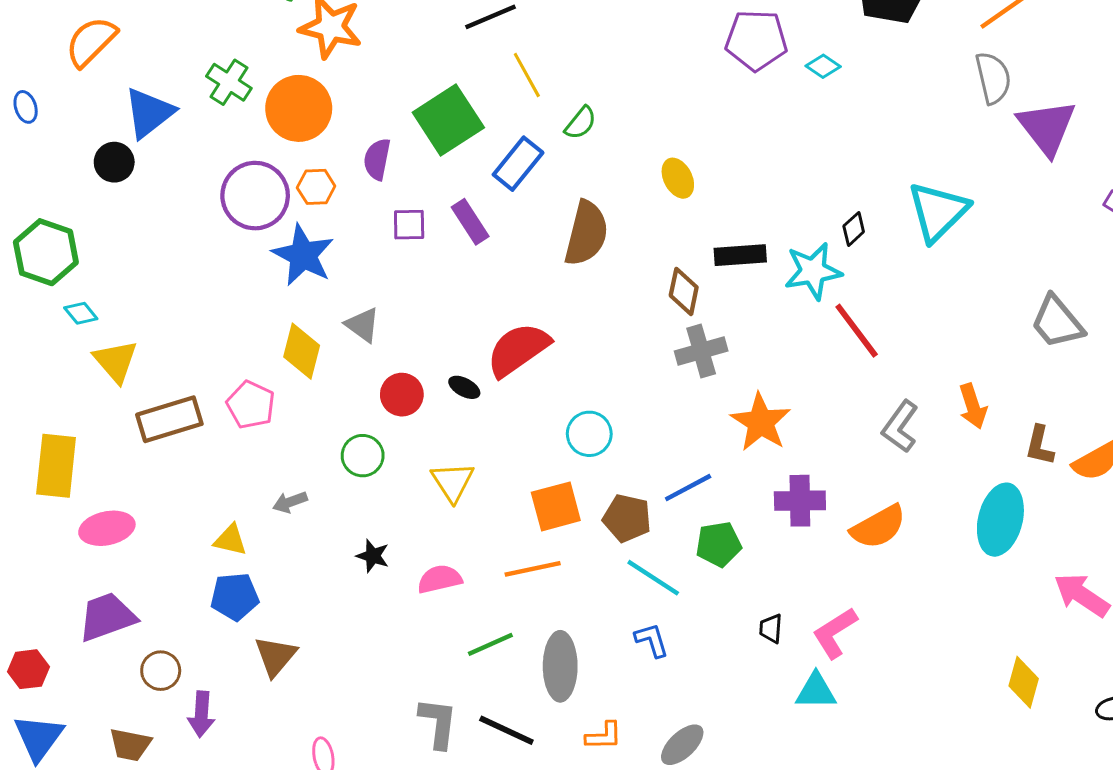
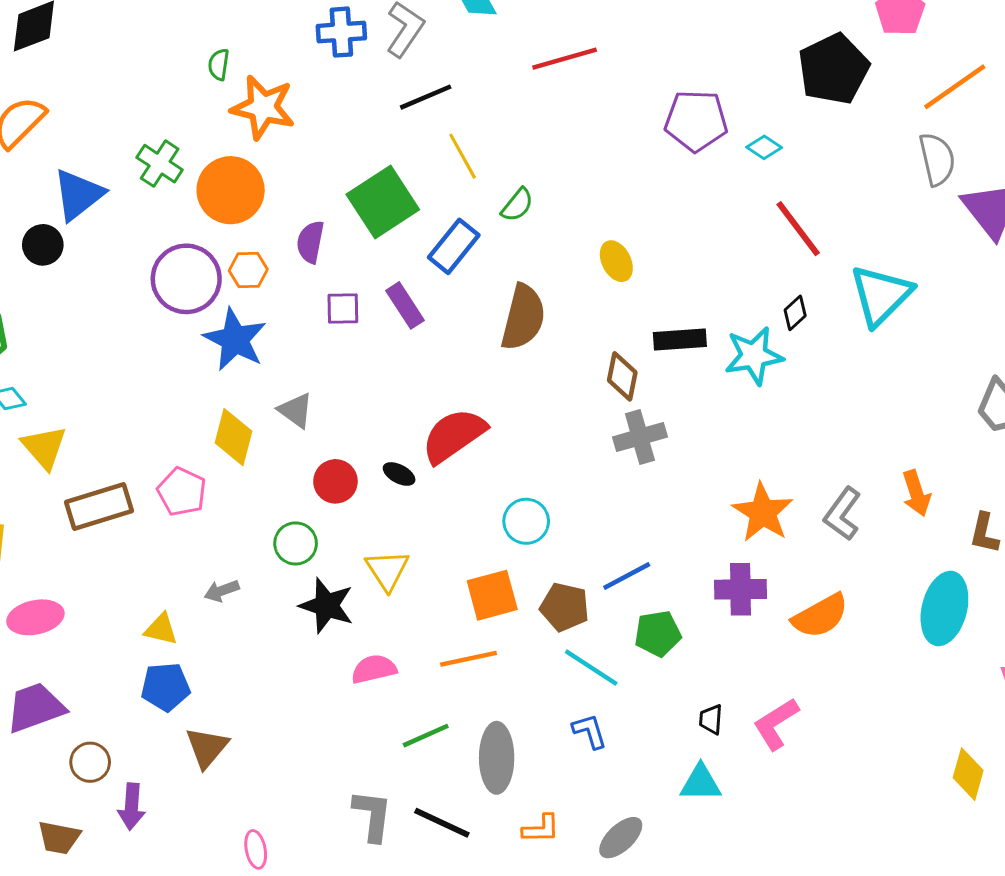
red line: (857, 331) -> (798, 229), moved
orange star: (761, 422) -> (763, 512), moved
black star: (373, 556) -> (327, 606), moved, size x1.6
cyan triangle: (816, 691) -> (701, 783), moved

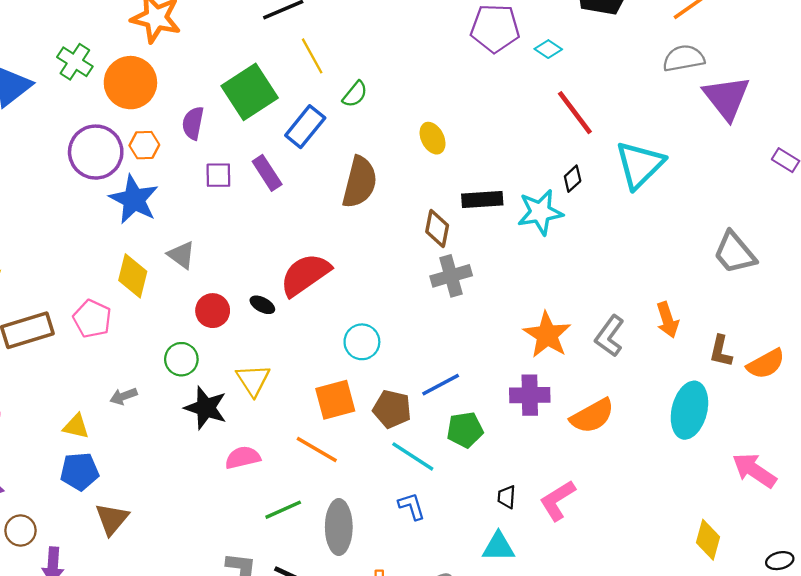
gray semicircle: (937, 159) -> (684, 58), turned -87
orange line: (469, 659) -> (317, 449), turned 42

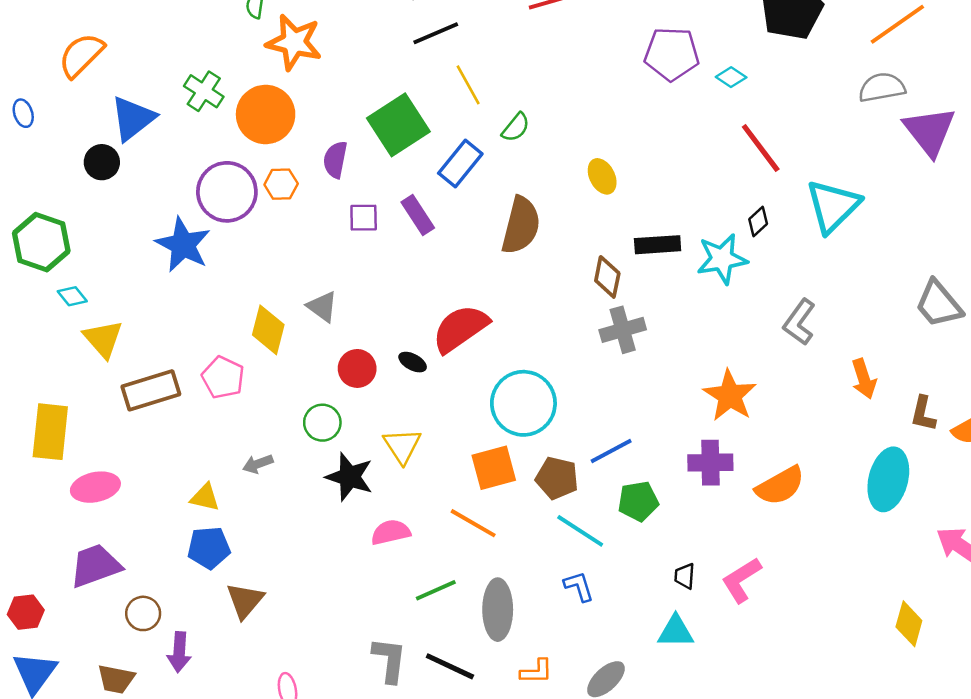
blue star: (134, 199) -> (183, 245), moved
gray L-shape: (610, 336) -> (799, 322), moved
cyan circle: (362, 342) -> (523, 403), size x1.6

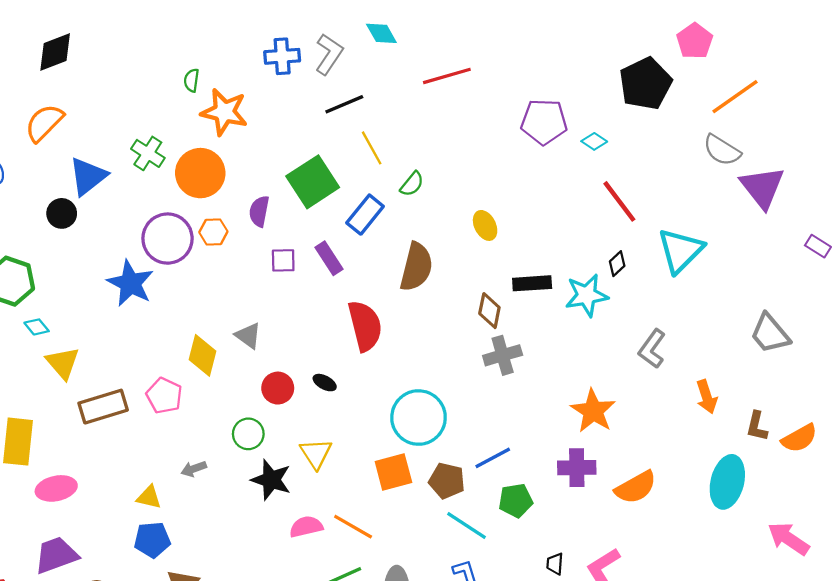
gray semicircle: (882, 87) -> (722, 150), turned -138
red semicircle: (460, 329) -> (365, 326), moved, turned 111
orange line: (473, 523) -> (353, 527), moved

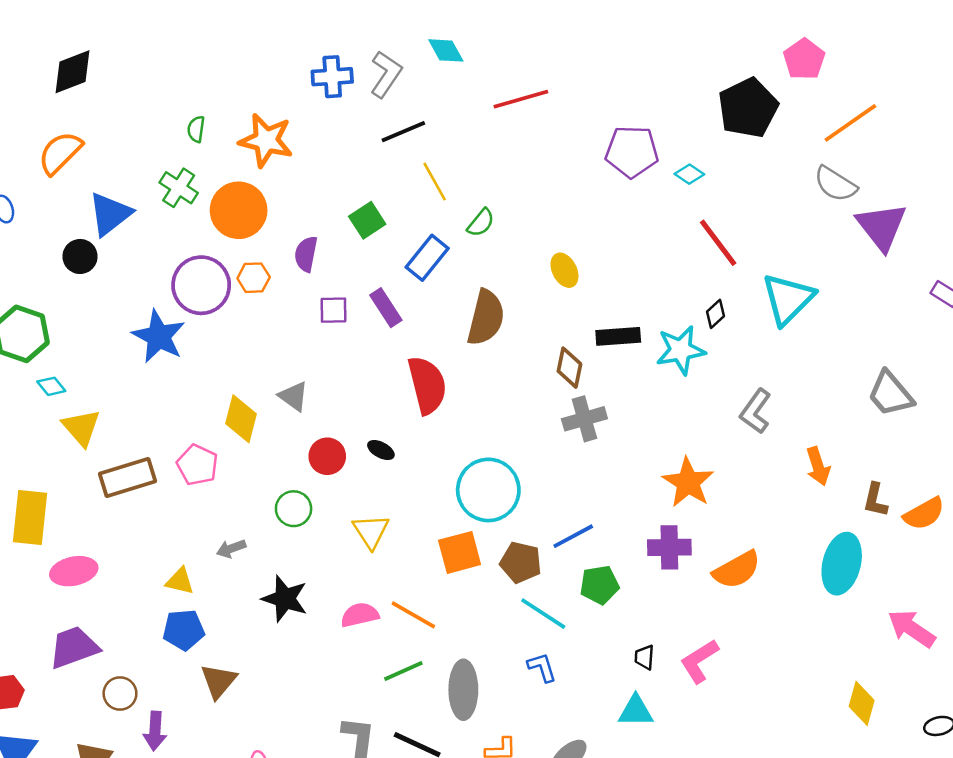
green semicircle: (192, 80) -> (196, 129), moved
green square: (313, 182) -> (367, 220), size x0.6
black star: (271, 480) -> (285, 599), moved

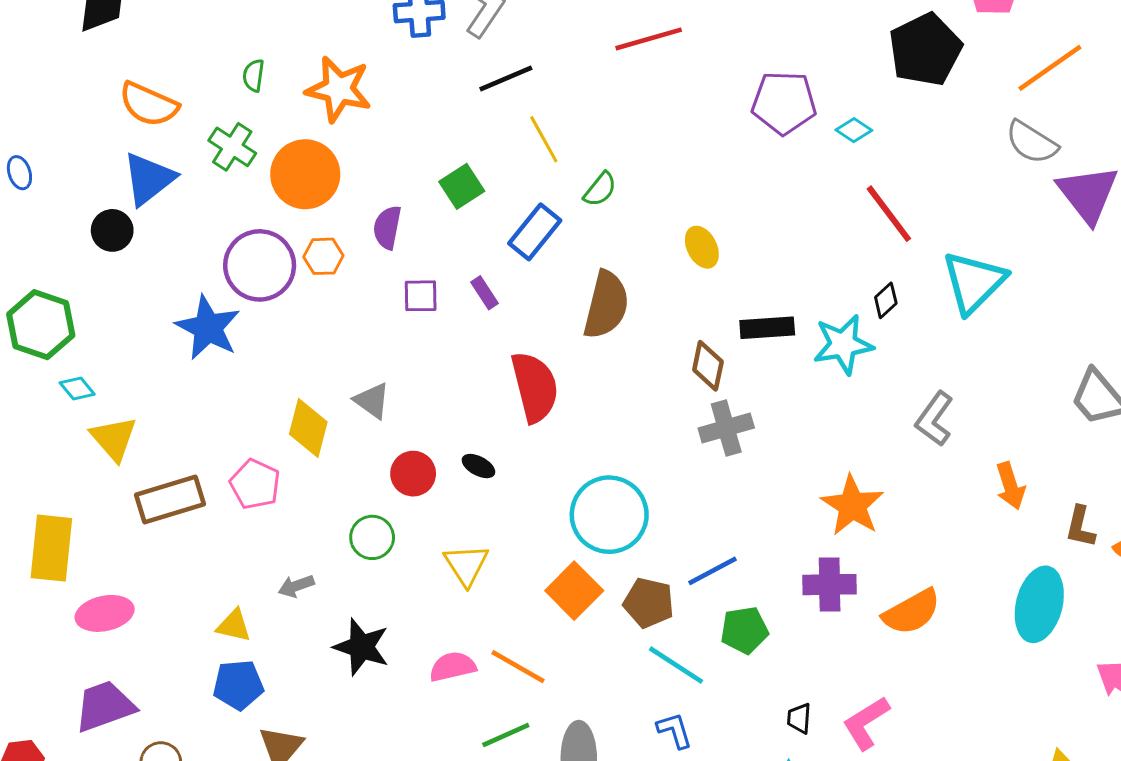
orange semicircle: (60, 153) -> (149, 104), moved, turned -111
purple rectangle: (386, 308) -> (485, 293), size x0.7
orange square: (460, 552) -> (574, 591), turned -30

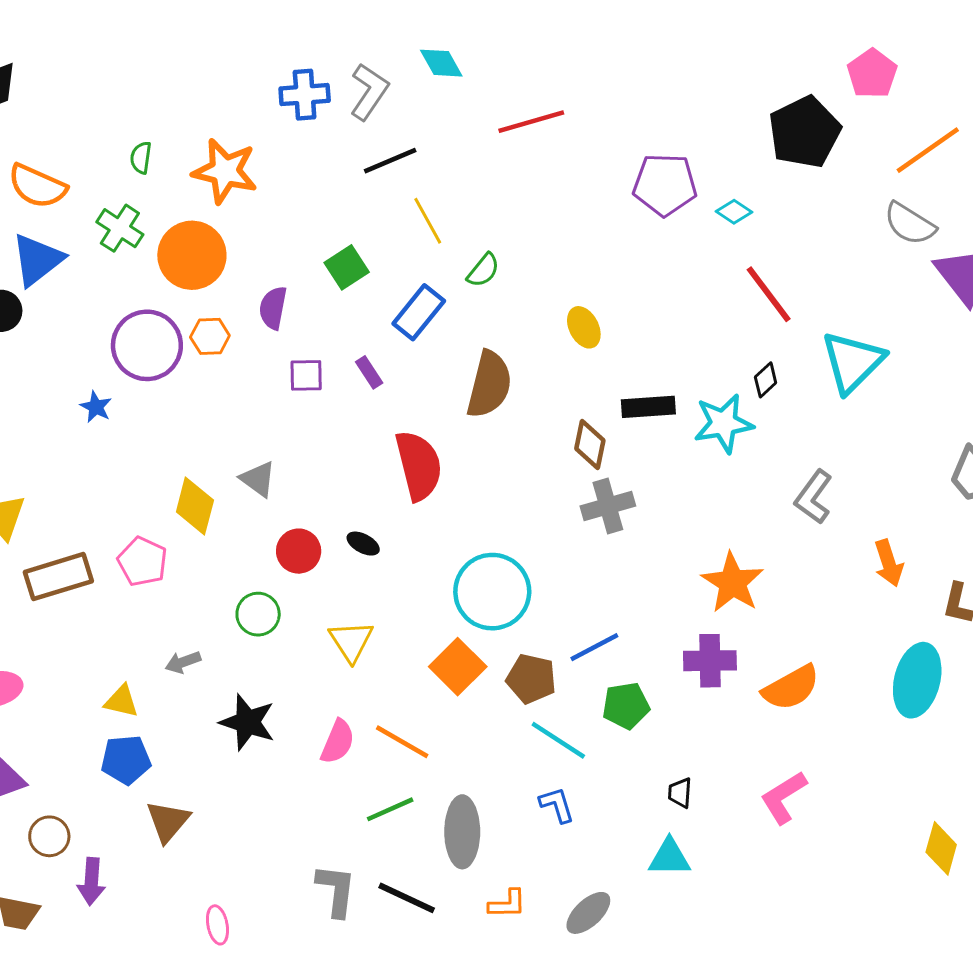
blue star: (208, 328) -> (96, 407), size x0.5
pink semicircle: (453, 667) -> (338, 742), turned 126
pink L-shape: (866, 723) -> (784, 797), moved

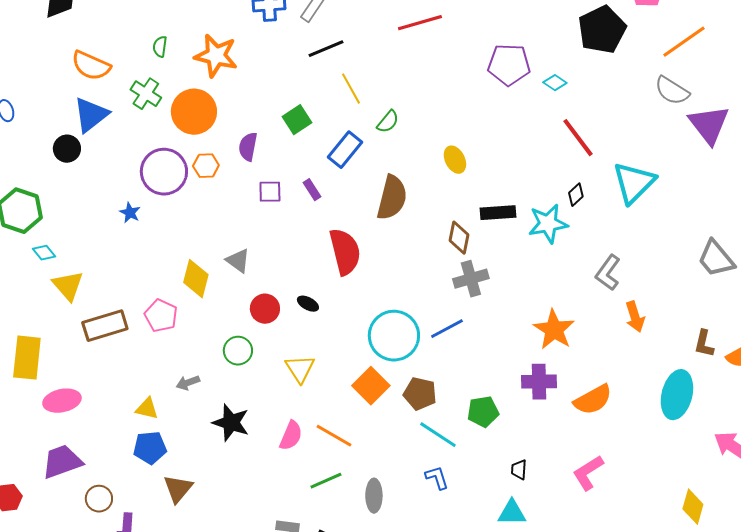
orange arrow: (889, 563) -> (635, 317), moved
blue line: (594, 647) -> (447, 329), moved
gray ellipse: (462, 832) -> (374, 496), size x0.7

